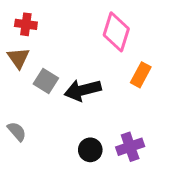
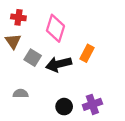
pink diamond: (116, 32) -> (55, 28), moved
orange rectangle: (141, 75) -> (87, 53), moved
gray semicircle: (17, 131) -> (21, 94), moved, turned -48

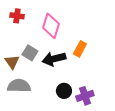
brown triangle: (13, 41) -> (12, 62), moved
gray semicircle: (21, 94) -> (19, 86), size x1.6
black circle: (64, 107) -> (64, 91), moved

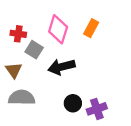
red cross: (17, 16) -> (18, 34), moved
orange rectangle: (80, 49) -> (91, 28), moved
gray square: (30, 53) -> (34, 50), moved

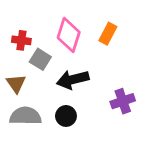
black circle: (73, 103) -> (66, 116), moved
purple cross: (97, 109) -> (123, 101), moved

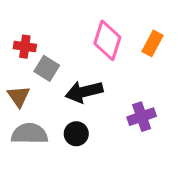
orange rectangle: (108, 34) -> (153, 43), moved
pink diamond: (69, 35) -> (107, 40), moved

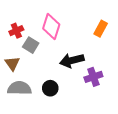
pink diamond: (107, 40) -> (51, 27), moved
red cross: (25, 47) -> (16, 31), turned -32
black arrow: (84, 92) -> (72, 60), moved

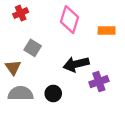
pink diamond: (51, 27) -> (70, 20), moved
orange rectangle: (101, 29) -> (107, 30), turned 63
red cross: (16, 31) -> (21, 13), moved

